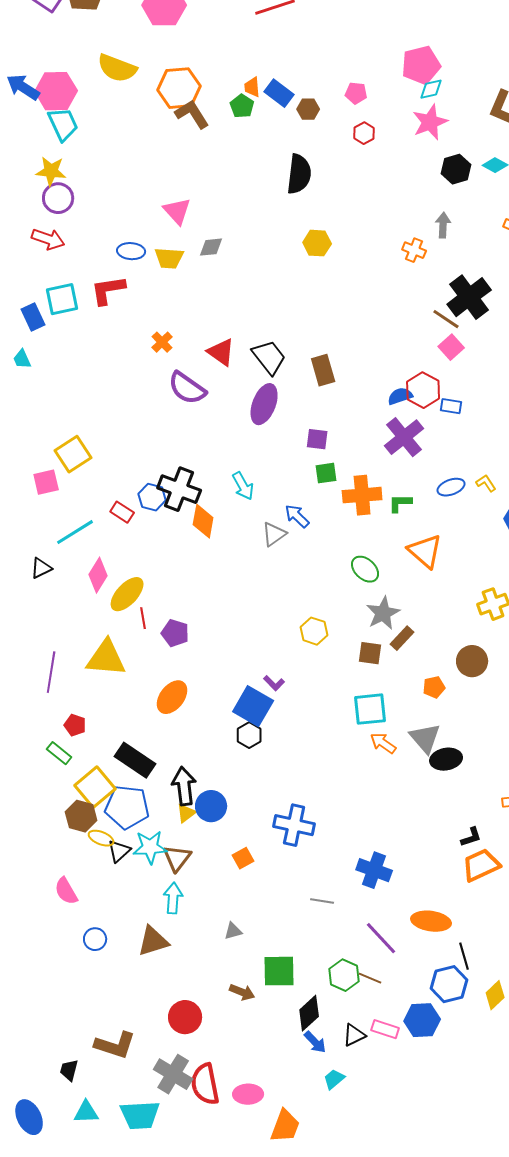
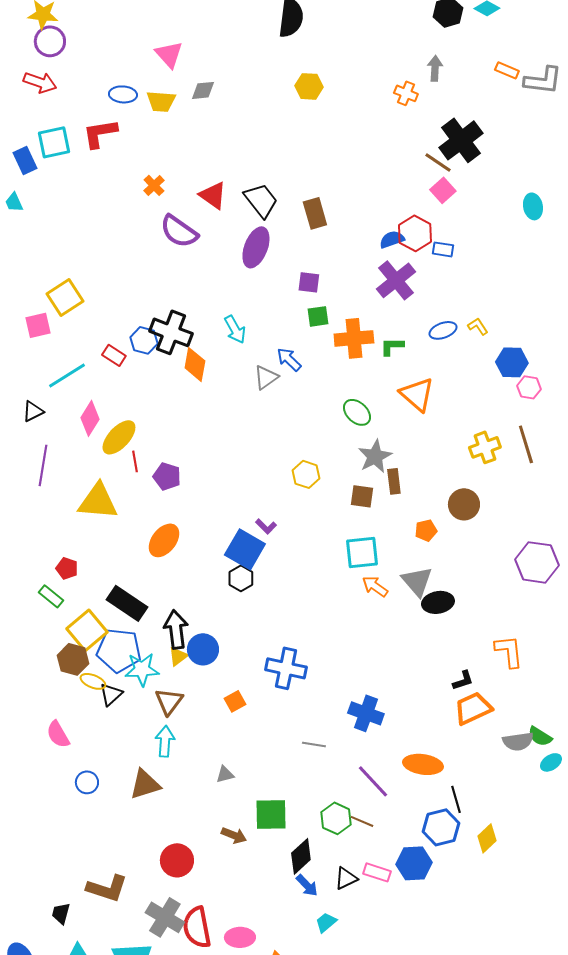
brown rectangle: (402, 638) -> (394, 481), turned -50
purple line: (51, 672) -> (43, 465), moved
cyan star: (150, 847) -> (142, 669), moved

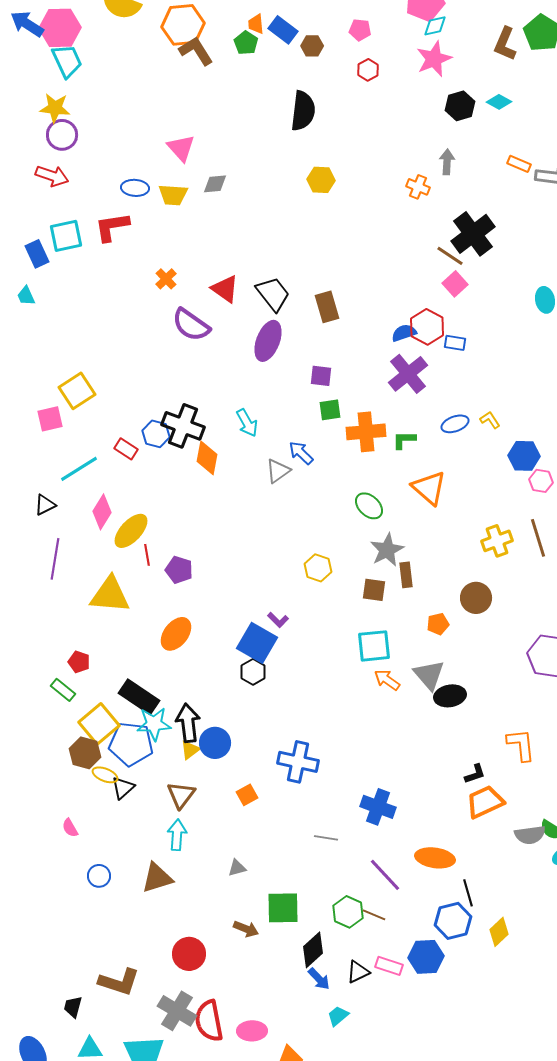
cyan star: (142, 669) -> (154, 724), moved
pink semicircle: (58, 734) -> (70, 828), size x0.7

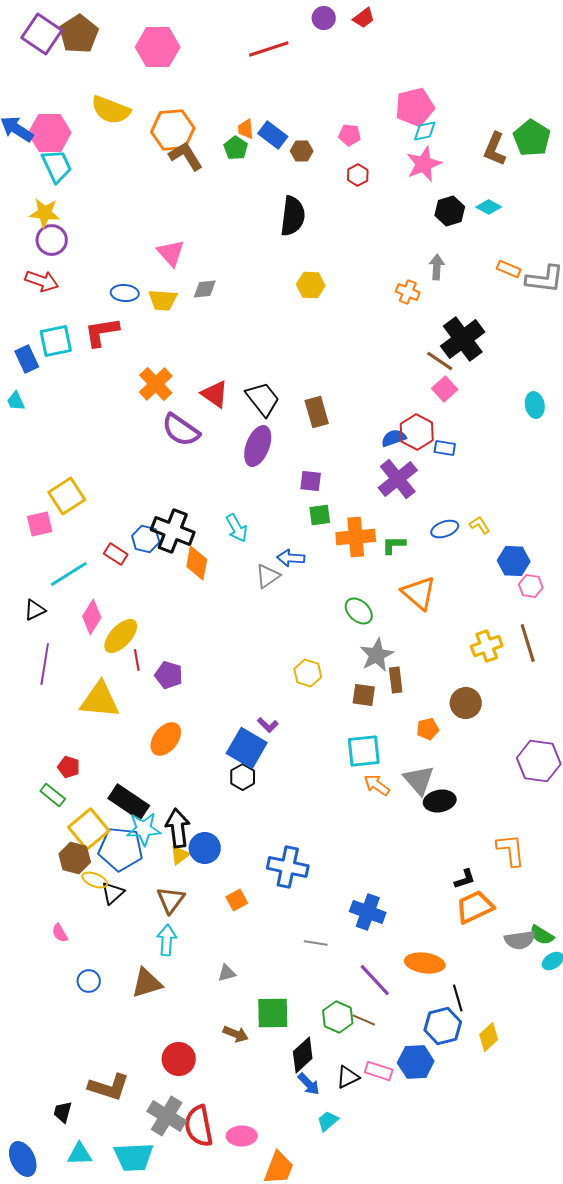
orange cross: (166, 279) -> (156, 384), size x1.6
blue arrow: (301, 453) -> (291, 558), turned -40

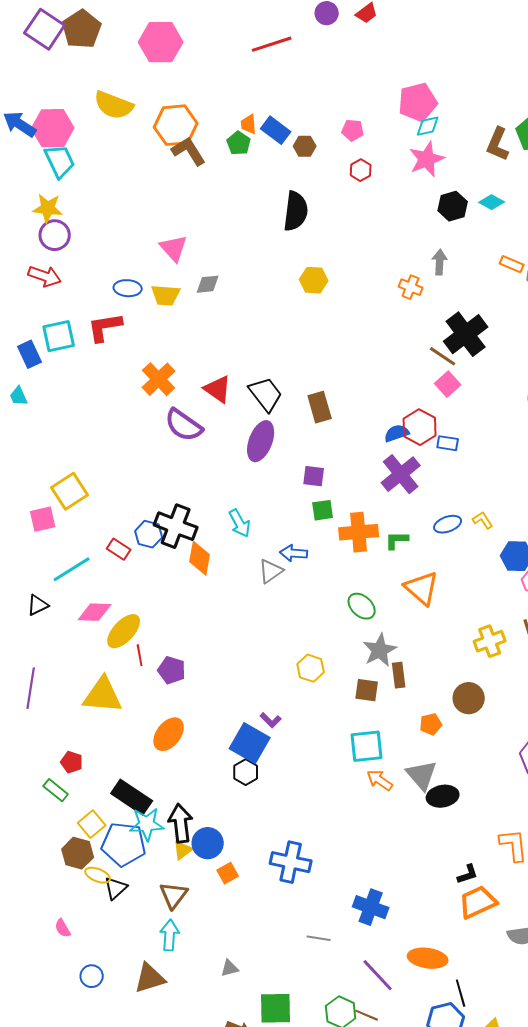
pink diamond: (92, 617) -> (95, 612), turned 60
purple line: (45, 664) -> (31, 688), moved
yellow square: (89, 829) -> (92, 824), size x0.7
orange square: (237, 900) -> (228, 873), moved

